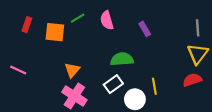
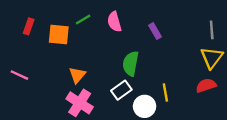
green semicircle: (122, 59) -> (131, 63), turned -75

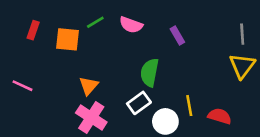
pink semicircle: (114, 22) -> (131, 25), turned -54
red semicircle: (206, 85) -> (220, 116), moved, turned 36

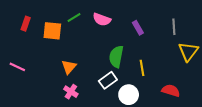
gray line: (242, 34) -> (174, 27), moved
yellow line: (189, 106) -> (142, 68), moved
pink cross: (91, 117) -> (71, 92), size x0.6

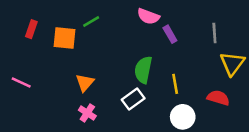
pink semicircle: (102, 20) -> (148, 16), moved
red semicircle: (171, 91) -> (218, 98), moved
white circle: (129, 95) -> (183, 117), moved

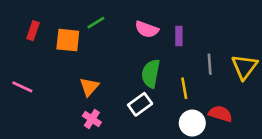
pink semicircle: (148, 16) -> (147, 29), moved
gray line: (214, 33) -> (210, 64), moved
purple rectangle: (170, 34) -> (179, 36), turned 30
red semicircle: (218, 98) -> (220, 114), moved

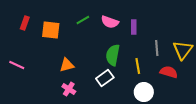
green line: (96, 23) -> (83, 20), moved
orange triangle: (89, 87) -> (67, 65), turned 35
red semicircle: (220, 114) -> (169, 72), moved

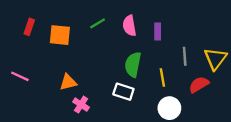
pink semicircle: (110, 22) -> (129, 26), turned 60
orange triangle: (67, 65) -> (68, 82), moved
red semicircle: (169, 72) -> (199, 85), turned -48
white rectangle: (105, 78) -> (123, 92), turned 54

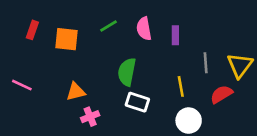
green semicircle: (133, 65) -> (127, 72), moved
pink cross: (81, 105) -> (90, 117), turned 35

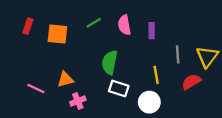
pink line: (22, 85) -> (36, 88), moved
white circle: (189, 121) -> (149, 102), moved

